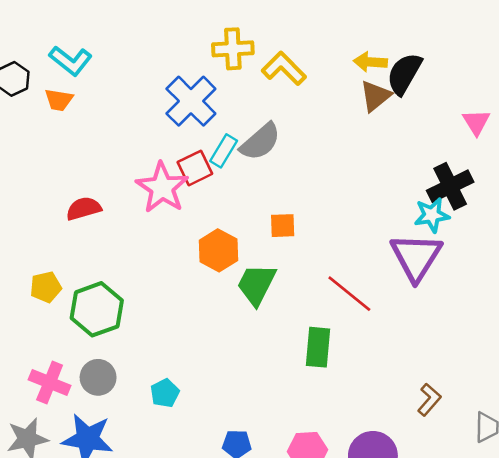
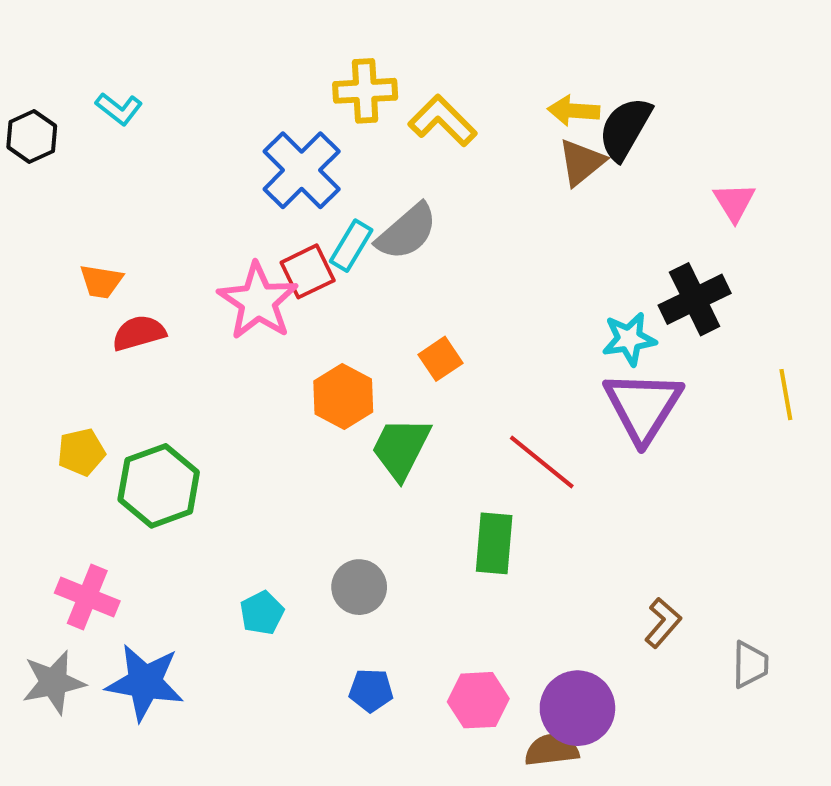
cyan L-shape: (71, 61) -> (119, 109), size x0.7
orange trapezoid: (59, 100) -> (101, 281), moved
cyan star: (432, 215) -> (629, 339), moved
orange square: (283, 226) -> (441, 359), turned -32
gray circle: (98, 377) -> (359, 587), moved

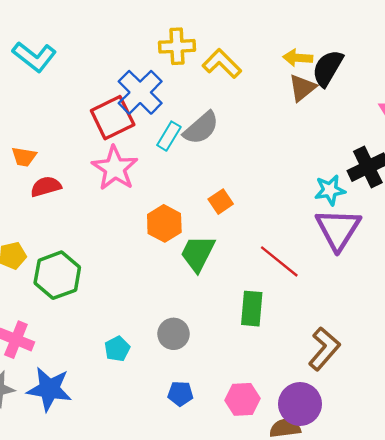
cyan L-shape: (119, 109) -> (34, 57), size x1.6
red square: (308, 271) -> (113, 118), moved, size x1.4
brown L-shape: (663, 623) -> (324, 349), moved, size x1.5

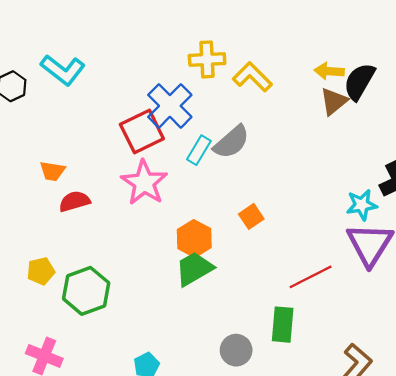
green trapezoid: (198, 253) -> (194, 269), moved, turned 33
red line: (279, 261) -> (311, 277), turned -66
gray circle: (174, 334) -> (236, 350), moved

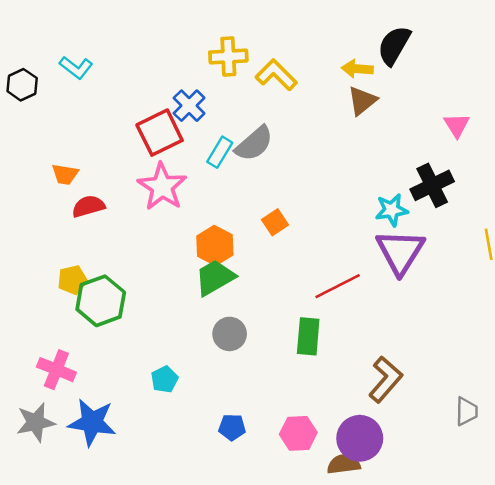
cyan L-shape: (63, 70) -> (76, 68), size x0.7
black semicircle: (359, 82) -> (394, 45), moved
blue cross: (170, 106) -> (189, 106), size x0.7
yellow pentagon: (41, 271) -> (72, 280), moved
gray circle: (236, 350) -> (230, 334), moved

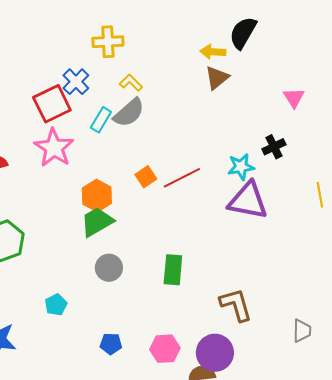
yellow L-shape: (276, 75) -> (131, 83), moved, size x0.7
black cross: (432, 185) -> (274, 147), size x0.7
purple triangle: (400, 252) -> (248, 201), turned -51
red line: (338, 286) -> (182, 178), moved
brown L-shape: (385, 379) -> (236, 305), turned -57

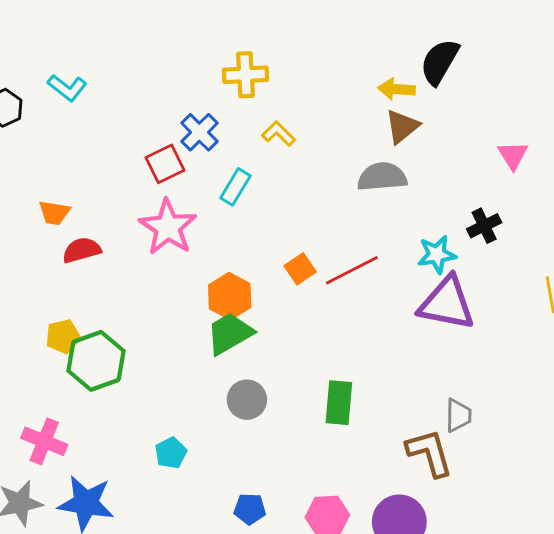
red square: (52, 104) -> (165, 164), size x0.7
gray semicircle: (129, 113) -> (382, 177), moved, turned -144
gray trapezoid: (302, 331) -> (458, 415), moved

